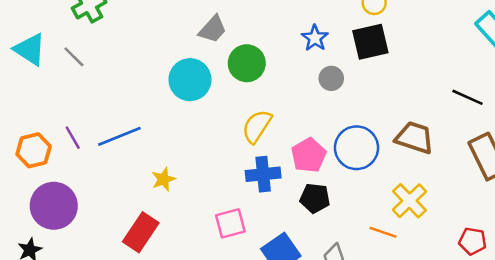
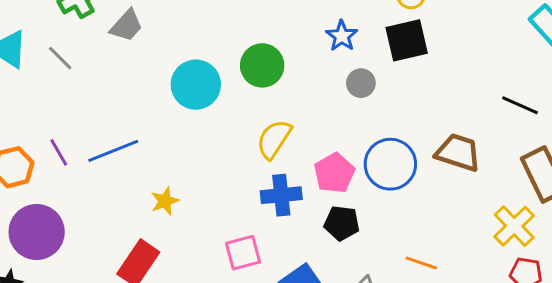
gray trapezoid: (213, 29) -> (127, 26), moved
yellow cross: (409, 201) -> (514, 226), moved

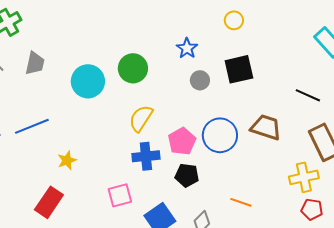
gray trapezoid: (127, 26) -> (35, 63), moved, turned -30
black square: (407, 40) -> (239, 69), moved
yellow cross: (514, 226) -> (304, 177), turned 32

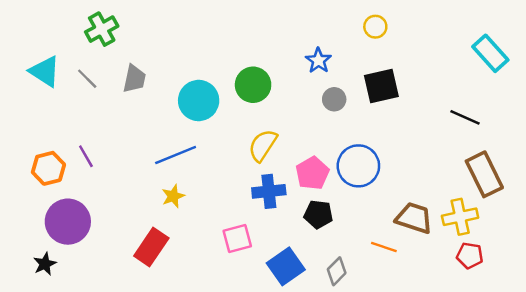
blue line: (32, 126) -> (176, 155), moved
brown trapezoid: (266, 127) -> (414, 218), moved

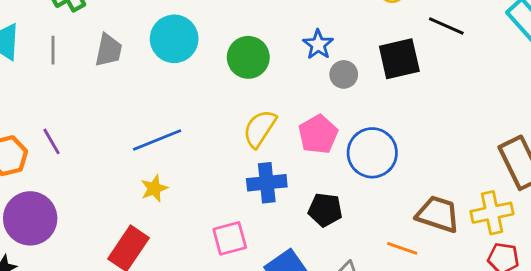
blue star: (318, 61) -> (318, 45), moved
gray line: (87, 79) -> (53, 50), turned 45
cyan circle: (199, 100) -> (174, 39), moved
black line: (465, 117) -> (446, 26), moved
pink pentagon: (312, 173) -> (318, 134), moved

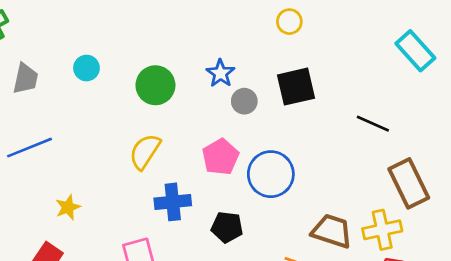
black line: (446, 26) -> (373, 124), moved
cyan circle: (174, 39) -> (86, 68), size x0.6
yellow semicircle: (260, 129) -> (145, 152), moved
blue line: (157, 140) -> (29, 148), moved

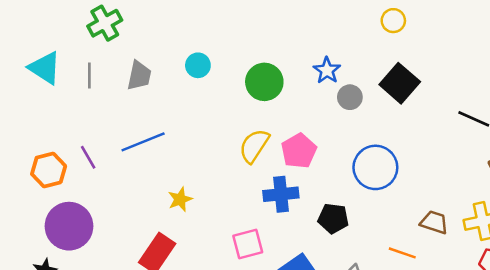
black square: (296, 87) -> (400, 83), turned -36
pink pentagon: (220, 157) -> (299, 151), moved
brown trapezoid: (332, 231) -> (434, 222), size x0.7

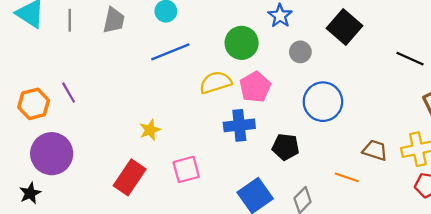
green circle: (264, 82) -> (242, 43), moved
gray circle: (350, 97) -> (300, 52), moved
blue line: (143, 142) -> (170, 52), moved
yellow semicircle: (254, 146) -> (216, 82), turned 40
pink square: (248, 244) -> (186, 169), moved

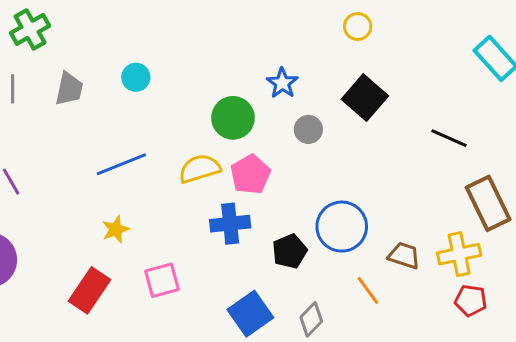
blue line: (170, 52) -> (121, 164), moved
blue circle: (323, 102) -> (342, 227), moved
black pentagon: (286, 147) -> (290, 251), turned -30
orange line: (347, 177) -> (368, 290), turned 35

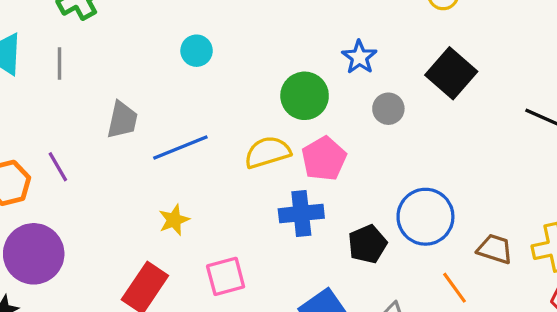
gray trapezoid: (69, 89) -> (122, 120), moved

